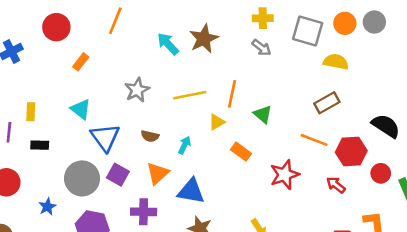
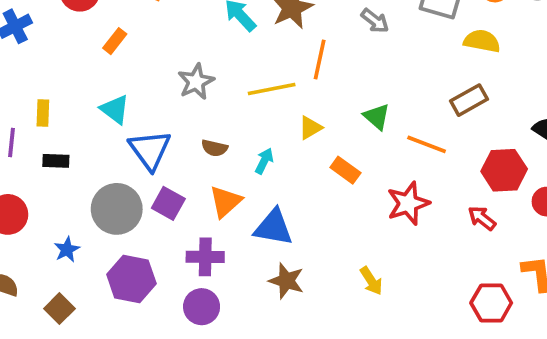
orange line: (232, 94) -> (320, 59), moved
orange line: (314, 140) -> (427, 144), moved

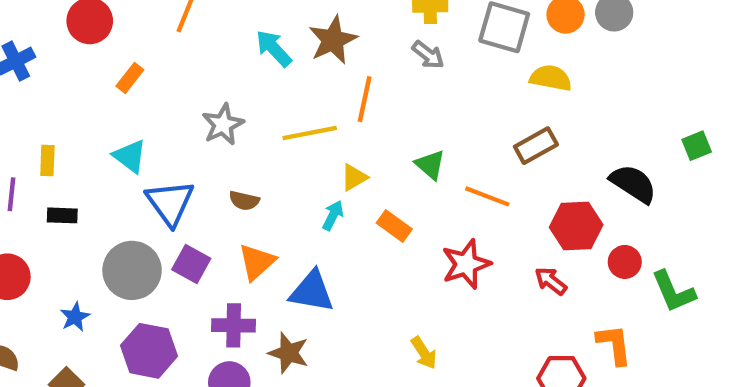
cyan arrow: (264, 161) -> (333, 215), moved
brown star: (286, 281) -> (289, 353), moved

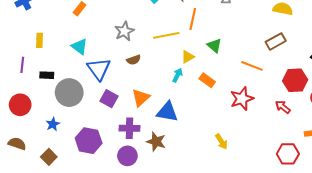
yellow rectangle: (47, 160) -> (40, 40), moved
green triangle: (430, 165) -> (214, 46), moved
brown semicircle: (244, 201) -> (134, 60), moved, turned -32
gray circle: (132, 270) -> (69, 93), moved

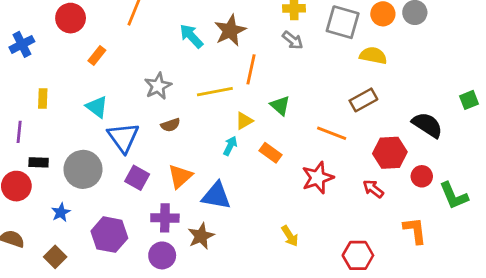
black rectangle: (47, 75) -> (39, 162), moved
brown star: (156, 142) -> (201, 236), turned 30
red hexagon: (288, 154) -> (358, 255), moved

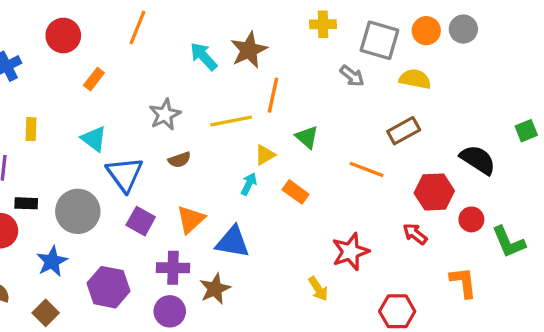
gray arrow: (293, 40) -> (352, 76), moved
red star: (318, 178) -> (350, 252), moved
blue star: (61, 212) -> (52, 261), size x1.4

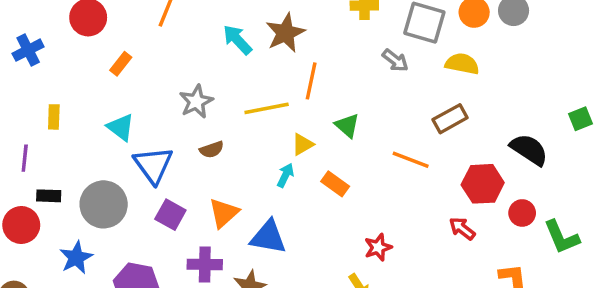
red star: (350, 252) -> (378, 247), moved, size x0.7

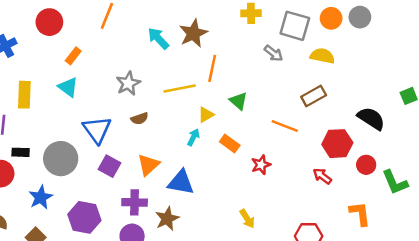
yellow rectangle: (54, 117) -> (24, 95), size x1.5
cyan triangle: (121, 127) -> (68, 87), moved
red star: (378, 247) -> (261, 165), moved

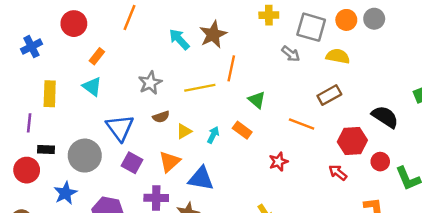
yellow triangle: (206, 115) -> (184, 131), moved
orange rectangle: (230, 144) -> (242, 130), moved

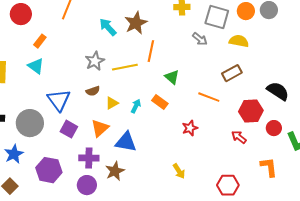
gray star: (150, 83) -> (95, 61), moved

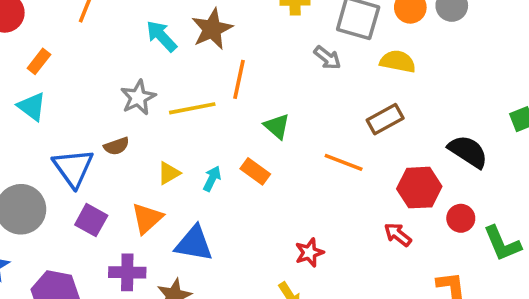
brown semicircle: (93, 91) -> (116, 146), moved
red star: (190, 128) -> (309, 253), moved

